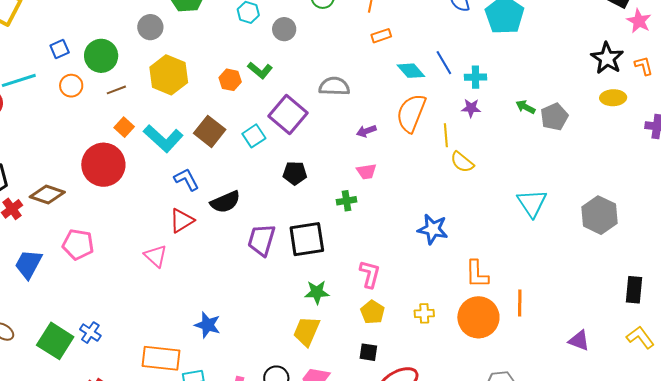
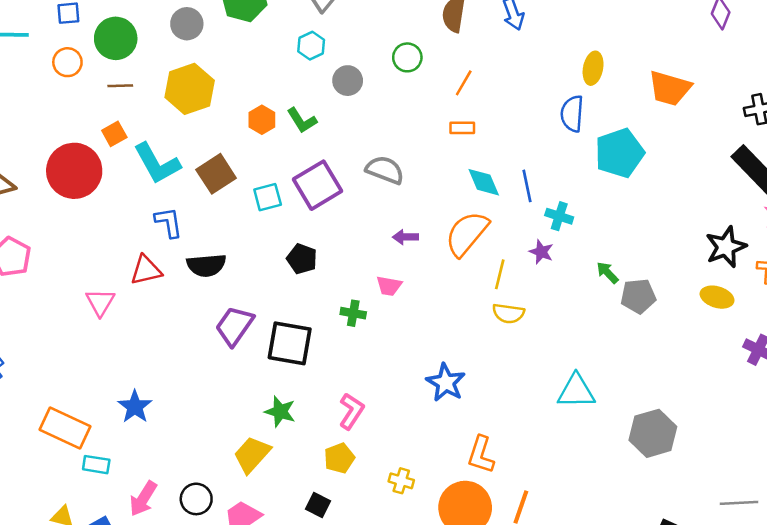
yellow semicircle: (462, 162) -> (508, 313), turned -50
cyan triangle: (532, 203) -> (576, 391), turned 44

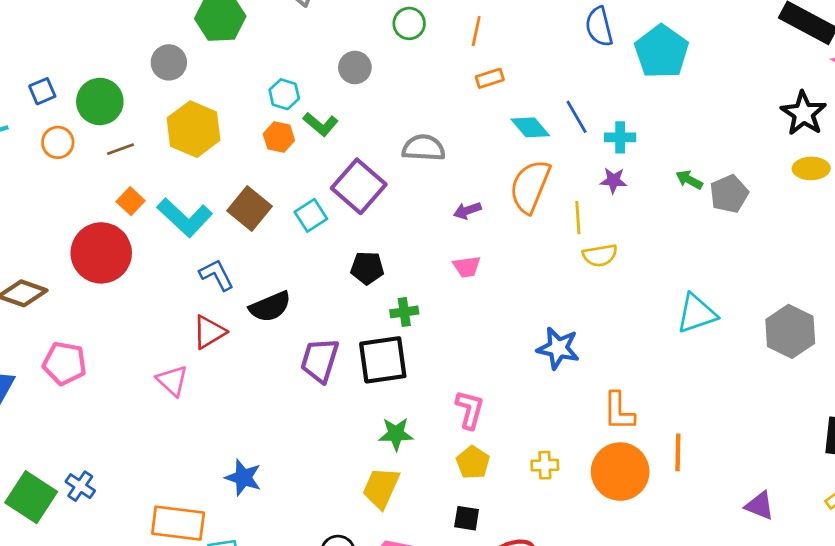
cyan hexagon: (311, 46) -> (284, 94), moved
green cross: (353, 313) -> (404, 312), moved

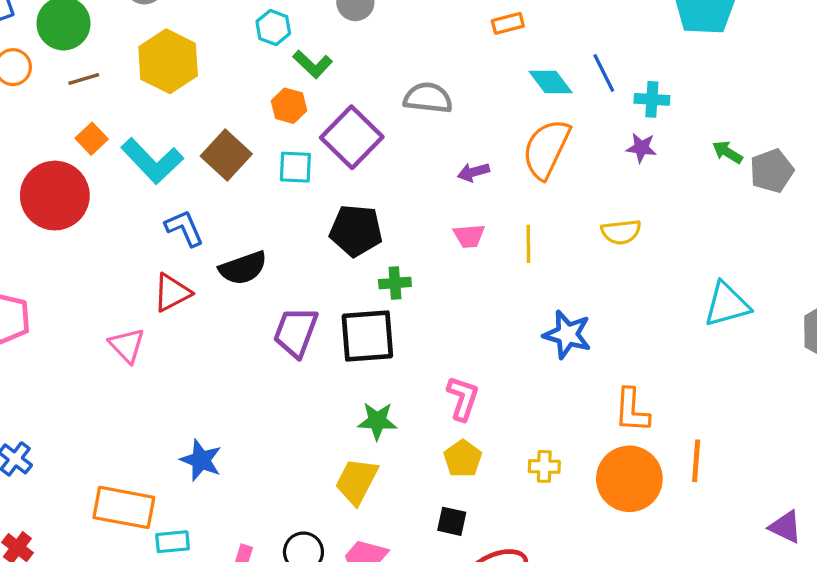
orange hexagon: (279, 137) -> (289, 106), moved
cyan square: (311, 215) -> (295, 167), turned 32
yellow line: (578, 218) -> (528, 244), moved
black pentagon: (367, 268) -> (356, 231), size x1.4

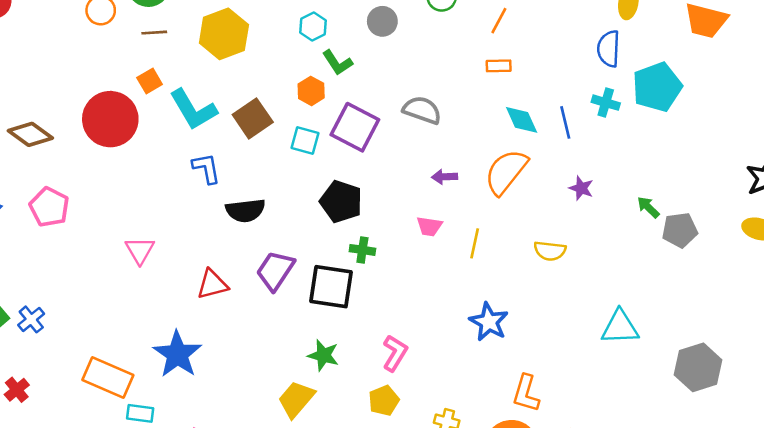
cyan cross: (652, 99) -> (606, 103), moved
purple square: (352, 137) -> (355, 127), turned -30
red triangle: (172, 293) -> (212, 284), moved
blue star: (201, 460) -> (177, 354), size x1.4

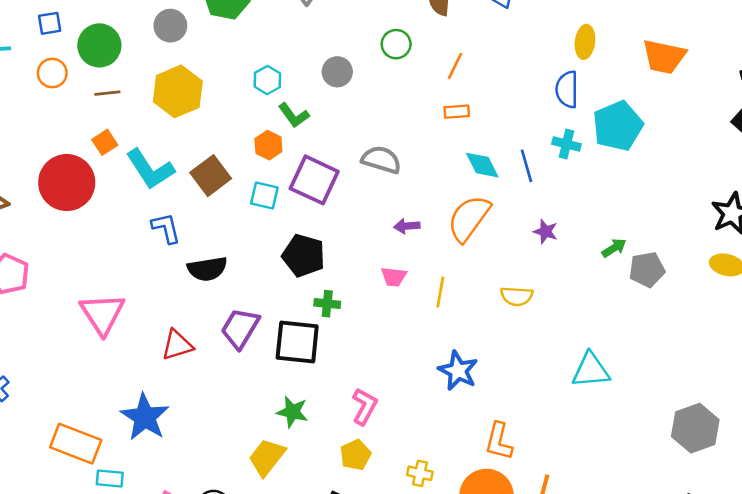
green arrow: (648, 207) -> (614, 248), turned 105
pink triangle: (140, 250) -> (102, 314), size x1.5
gray hexagon: (698, 367) -> (695, 428), moved

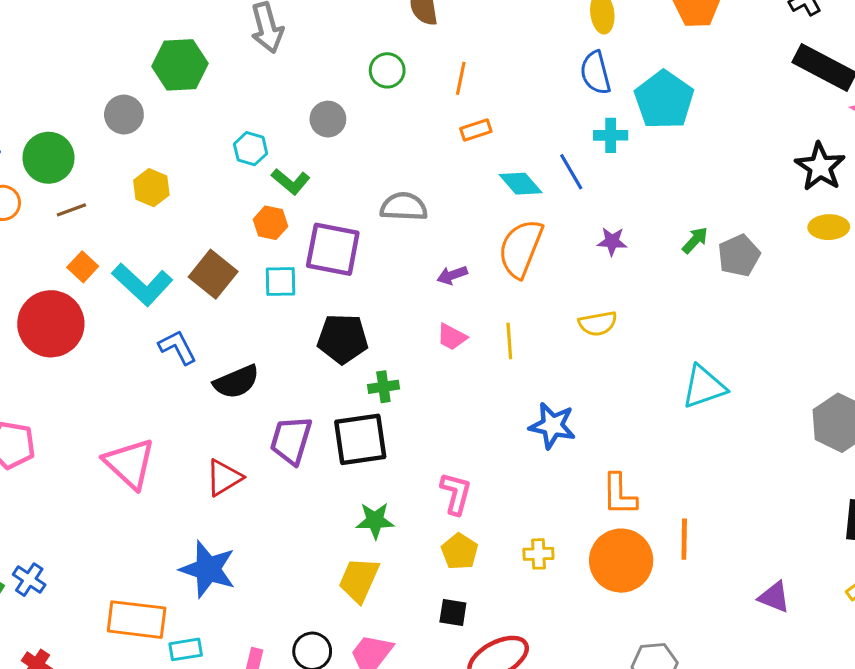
yellow hexagon: (178, 91) -> (151, 188), size x0.6
pink trapezoid: (394, 277) -> (452, 337), turned 36

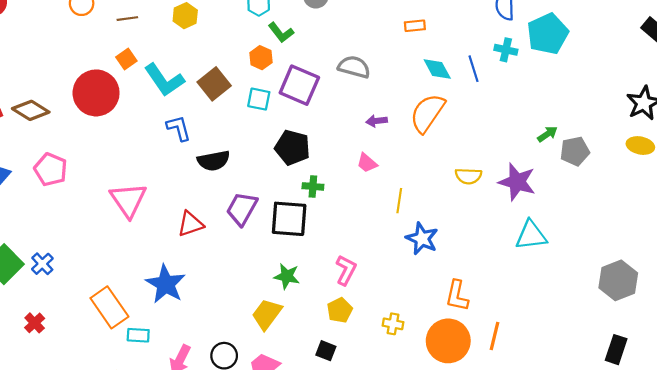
purple star: (612, 241) -> (517, 182), moved, size x1.8
yellow line: (509, 341) -> (399, 201), moved
orange rectangle: (137, 620) -> (109, 307), turned 36

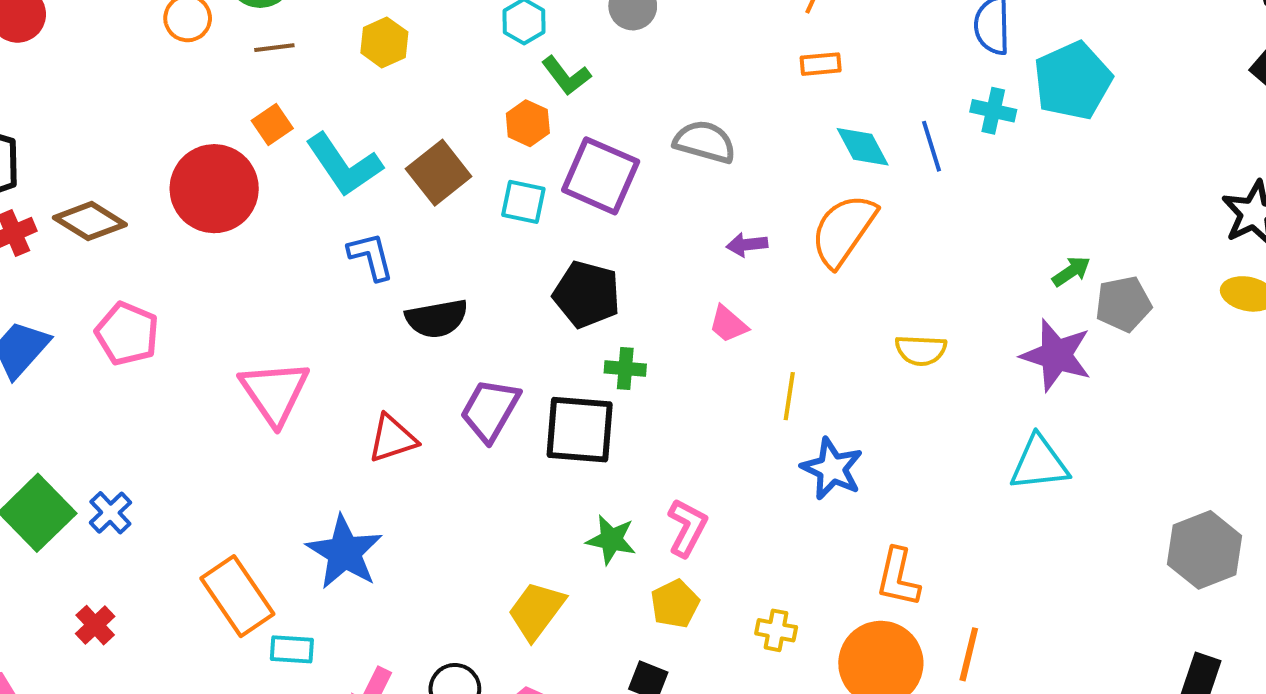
purple star: (517, 182) -> (1056, 355), moved
green star: (287, 276) -> (611, 540), moved

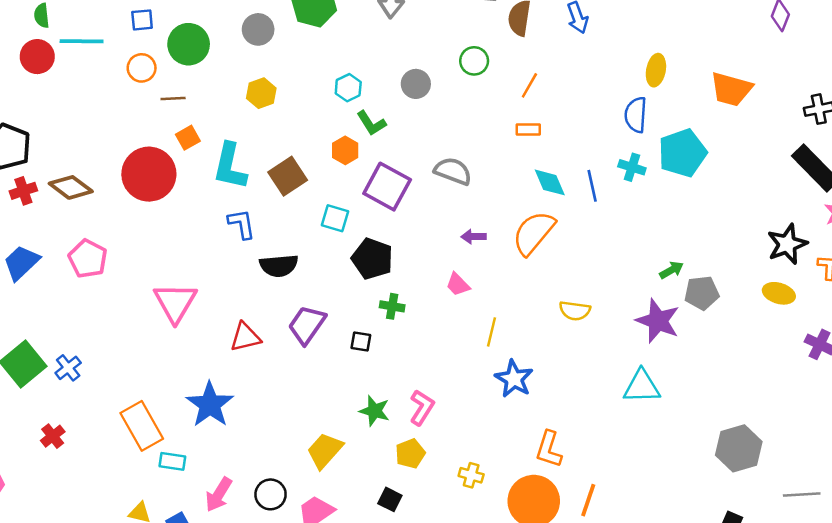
brown line: (274, 48) -> (173, 99), moved
cyan L-shape: (344, 165) -> (230, 166), turned 42
cyan square: (523, 202) -> (335, 218), moved
black square: (580, 430) -> (361, 342), size x0.5

